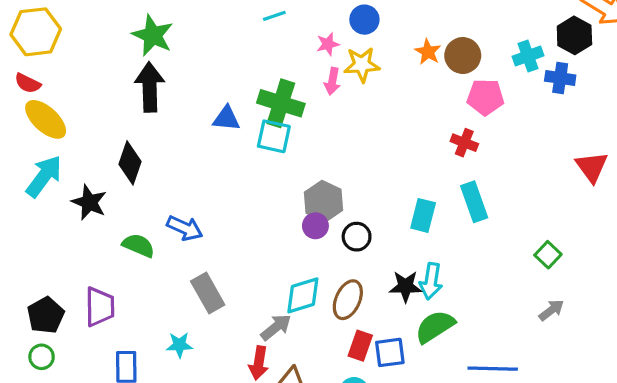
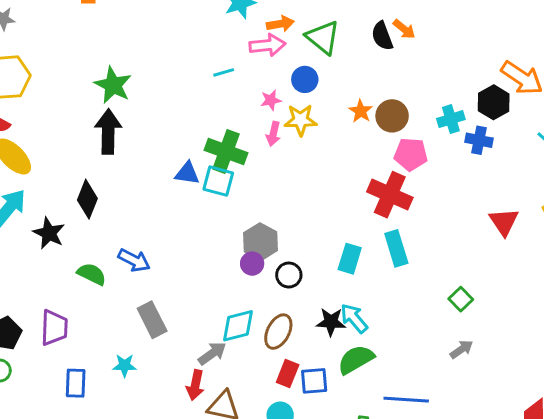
blue triangle: (226, 118) -> (187, 173), moved
red cross: (464, 143) -> (390, 195), size x1.8
cyan arrow: (431, 281) -> (354, 318), turned 128

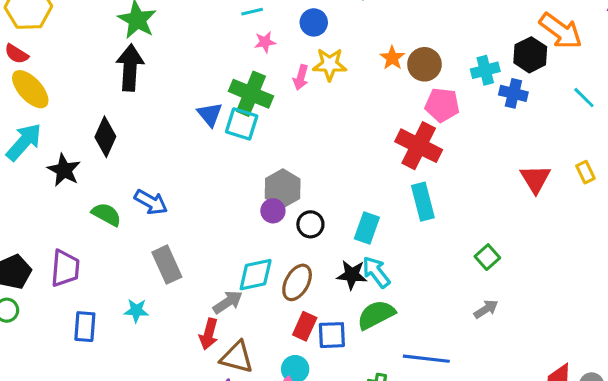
blue circle: (305, 79) -> (314, 22), moved
pink star: (271, 100) -> (265, 42), moved
blue triangle: (187, 173) -> (210, 114), turned 40
cyan rectangle: (350, 259) -> (367, 228), moved

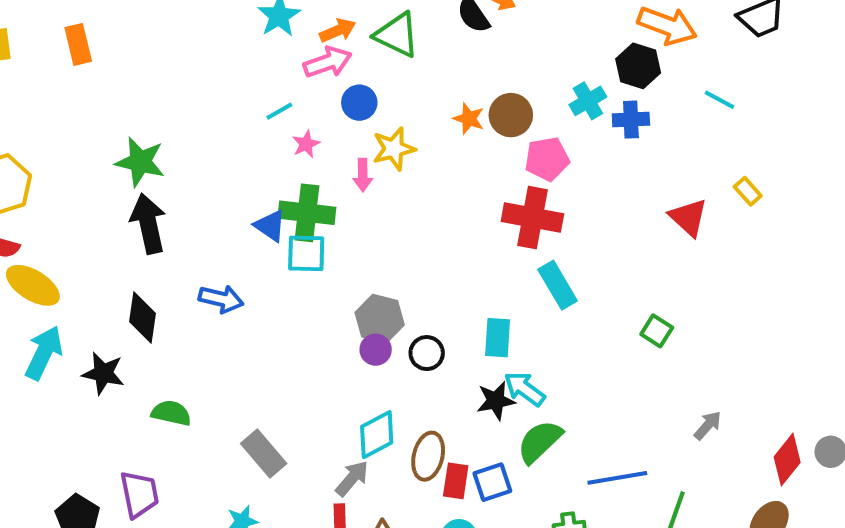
blue triangle: (210, 114) -> (270, 226), moved
blue arrow: (151, 202) -> (221, 299), moved
brown ellipse: (297, 282) -> (428, 456), moved
gray arrow: (486, 309) -> (708, 425), moved

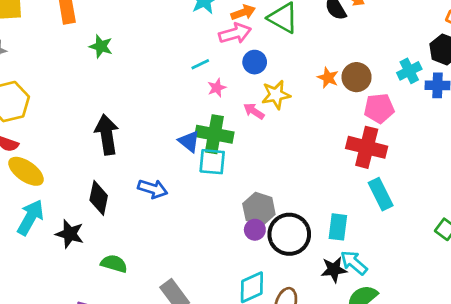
green star: (140, 162) -> (101, 46), moved, size x0.7
pink arrow: (363, 175) -> (254, 111), turned 120
black circle: (427, 353) -> (289, 234), size x1.8

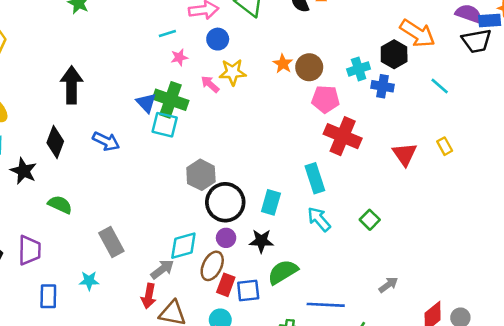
red cross: (367, 147) -> (343, 136), moved
purple circle: (255, 230) -> (226, 238), moved
cyan arrow: (354, 263) -> (319, 219), moved

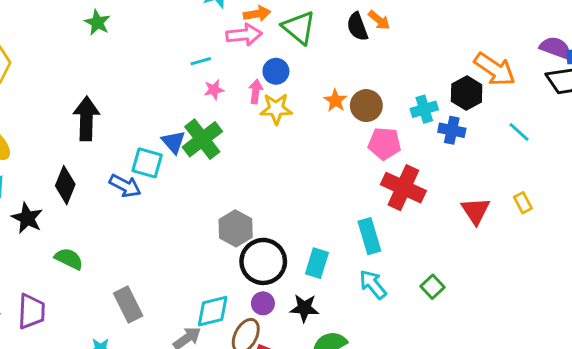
blue circle: (218, 39) -> (276, 71), moved
pink arrow: (210, 84) -> (256, 91), moved, turned 54
green cross: (171, 100) -> (202, 139), turned 32
cyan square: (165, 125) -> (147, 163), moved

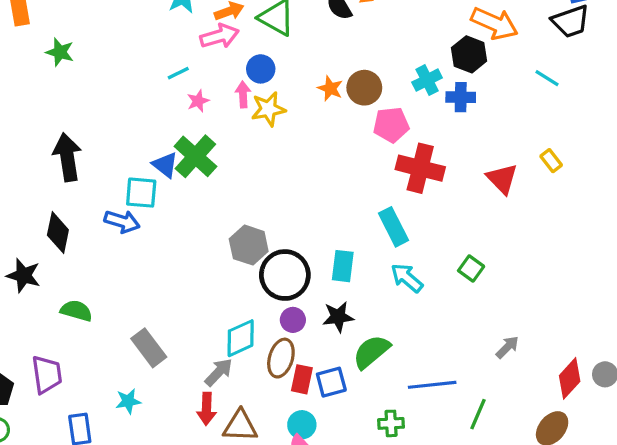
cyan line: (519, 132) -> (547, 78), moved

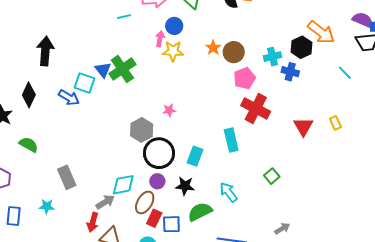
pink star: (198, 101) -> (169, 110), moved
pink pentagon: (391, 125) -> (245, 78), turned -30
cyan arrow: (407, 278) -> (229, 192), moved

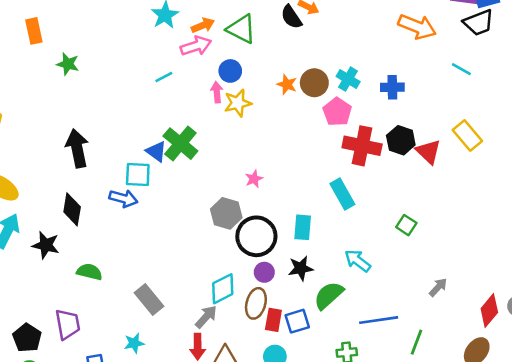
black hexagon: (301, 47) -> (401, 140), moved
cyan cross: (272, 57) -> (348, 79), moved, turned -30
yellow rectangle: (335, 123) -> (467, 135), size x1.6

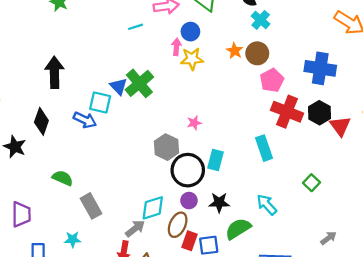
cyan cross: (348, 79) -> (261, 20), moved
blue cross: (392, 87) -> (320, 68), size x1.6
cyan rectangle: (303, 227) -> (216, 160), moved
green semicircle: (89, 272) -> (63, 178), moved

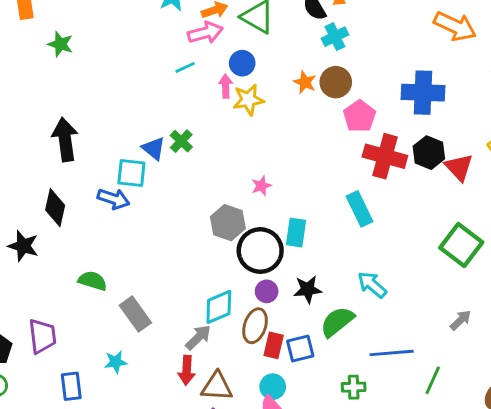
cyan cross: (261, 20) -> (335, 37), turned 30
cyan line: (135, 27) -> (185, 67), moved
green cross: (139, 83) -> (181, 141), size x0.6
green square: (312, 183) -> (461, 245), moved, size x1.8

